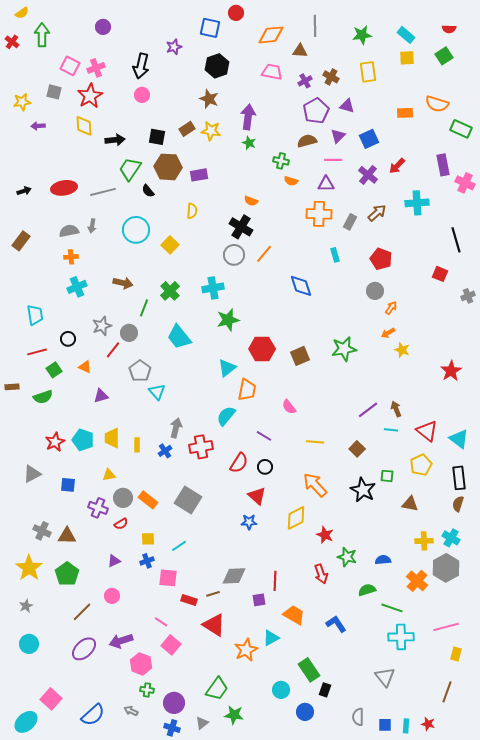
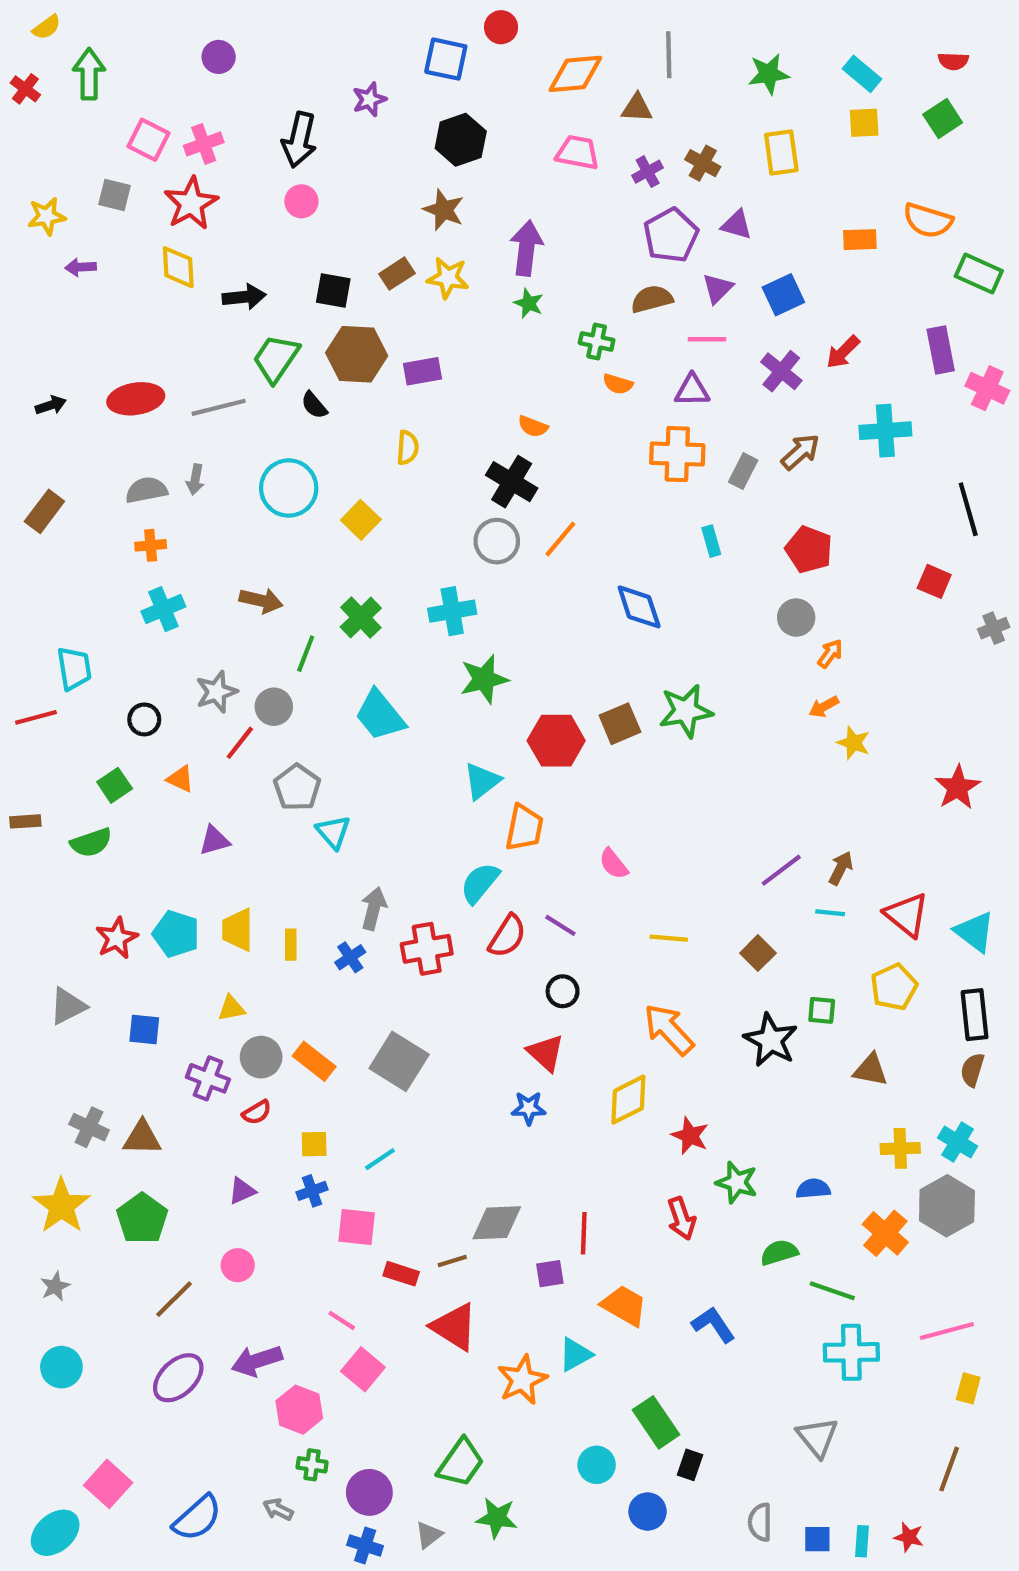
green star: (344, 349) -> (686, 711), moved
red line: (37, 352) -> (36, 717), moved
brown square: (300, 356) -> (620, 724), moved
brown arrow: (396, 409) -> (841, 868), turned 49
red semicircle: (239, 463) -> (507, 936), moved

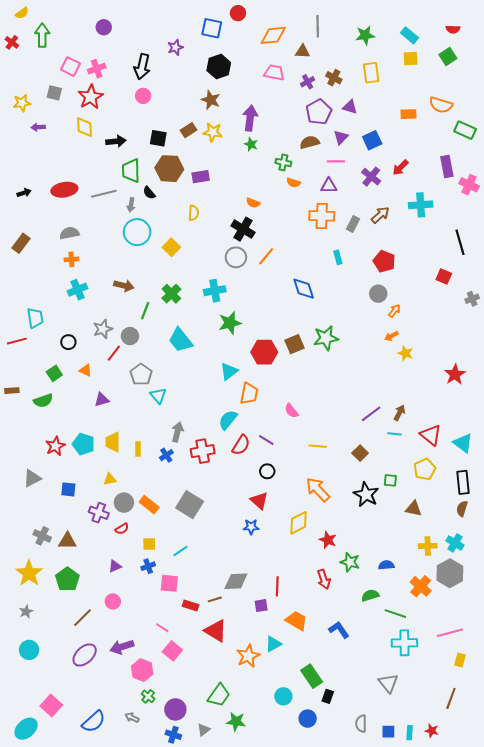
green trapezoid: (276, 358) -> (131, 171), turned -35
gray arrow: (195, 480) -> (131, 205), moved
green cross: (312, 1465) -> (148, 696), turned 32

